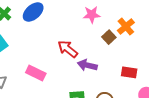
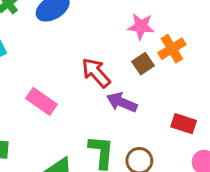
orange cross: (126, 26) -> (172, 49), moved
brown square: (109, 37) -> (143, 64), moved

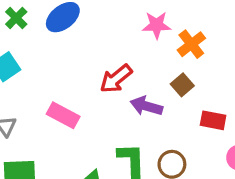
brown square: (143, 64) -> (182, 85), moved
red arrow: (96, 73) -> (116, 79), turned -80

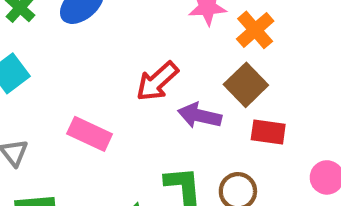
brown square: (182, 85) -> (246, 85), size x1.4
red rectangle: (213, 120) -> (268, 132), moved

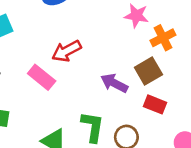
red arrow: (157, 81) -> (66, 51), moved

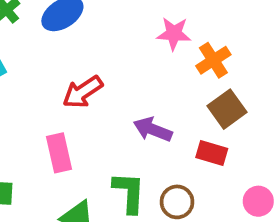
brown square: (148, 71) -> (227, 109), moved
pink rectangle: (42, 77) -> (59, 153), moved, turned 44

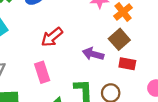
brown square: (227, 109) -> (119, 39), moved

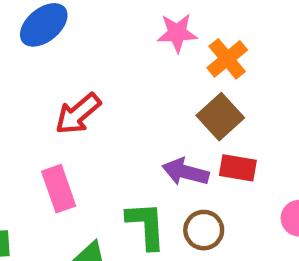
purple arrow: (93, 54) -> (186, 172), moved

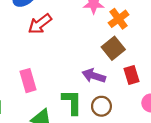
red arrow: (78, 114) -> (40, 24), moved
red rectangle: (238, 168) -> (131, 75), moved, turned 60

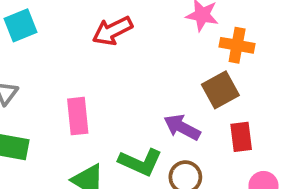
orange cross: (119, 19) -> (237, 45), turned 36
green L-shape: (72, 102) -> (140, 162), turned 104

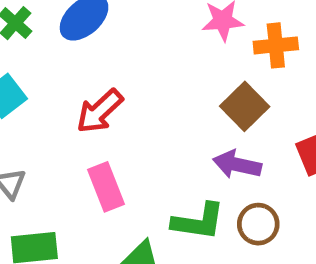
red arrow: (112, 31) -> (100, 111), moved
brown square: (220, 90) -> (245, 106), moved

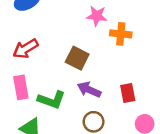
brown square: (245, 106) -> (77, 58), moved, turned -30
green L-shape: (198, 221) -> (52, 100), moved

